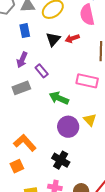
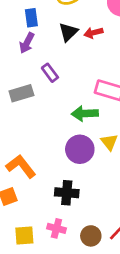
purple arrow: (22, 60) -> (27, 43), moved
green arrow: (59, 98) -> (85, 114), moved, turned -30
black cross: (61, 160) -> (67, 193), turned -30

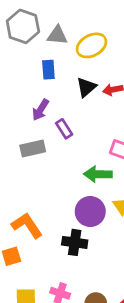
purple arrow: (27, 43) -> (41, 110), moved
black cross: (67, 193) -> (75, 242), moved

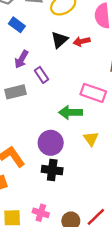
blue rectangle: (48, 70) -> (17, 25), moved, turned -49
purple circle: (90, 212) -> (51, 143), moved

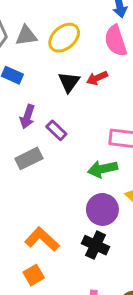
purple circle: (51, 143) -> (102, 209), moved
black cross: (52, 170) -> (95, 245), turned 30

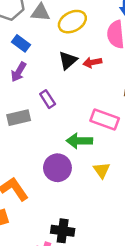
purple arrow: (27, 117) -> (19, 72), moved
purple circle: (102, 209) -> (57, 168), moved
black cross: (95, 245) -> (63, 231), moved, turned -30

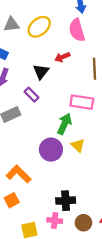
black triangle: (68, 60) -> (41, 72), moved
green arrow: (79, 141) -> (65, 124), turned 125
yellow triangle: (102, 170) -> (78, 145), moved

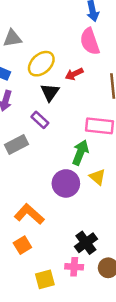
yellow ellipse: (39, 27) -> (41, 64), moved
black cross: (66, 201) -> (86, 243), turned -30

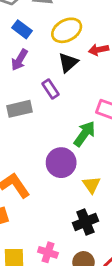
yellow triangle: (97, 177) -> (91, 185), moved
black cross: (86, 243) -> (85, 222), moved

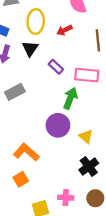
yellow ellipse: (67, 30) -> (36, 21), turned -45
black triangle: (68, 63) -> (30, 49), moved
purple rectangle: (51, 89) -> (56, 67), moved

